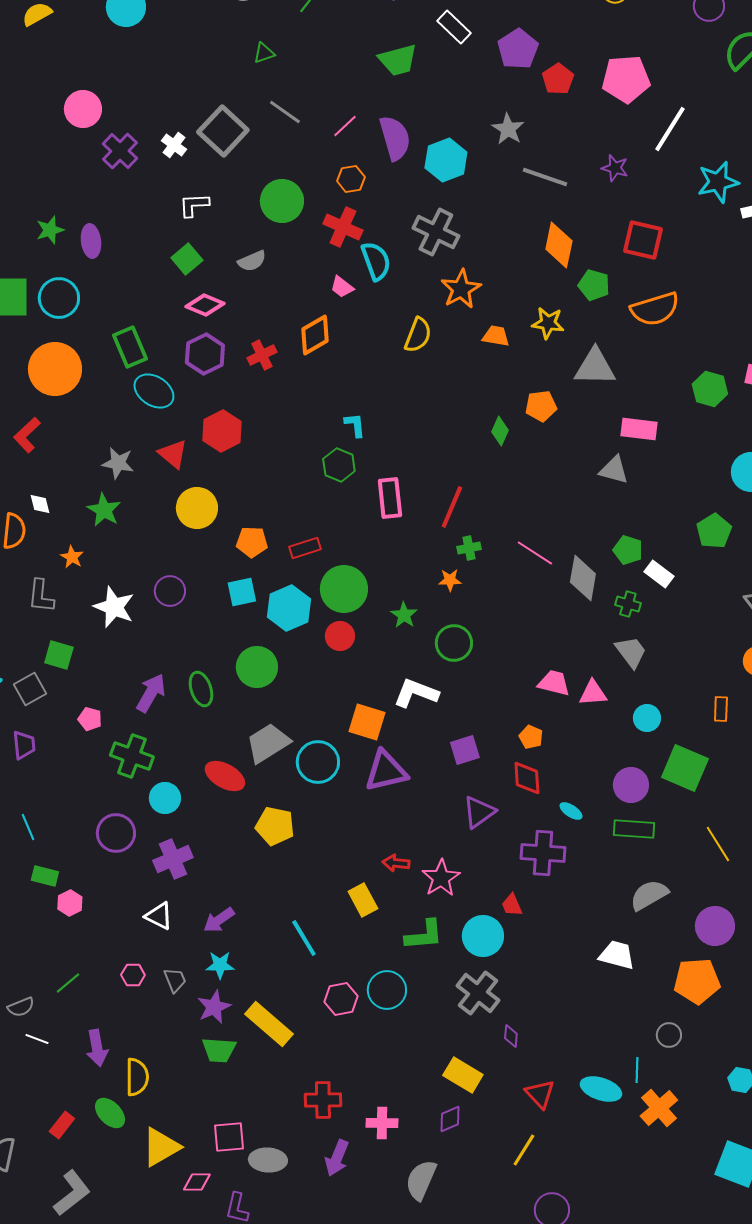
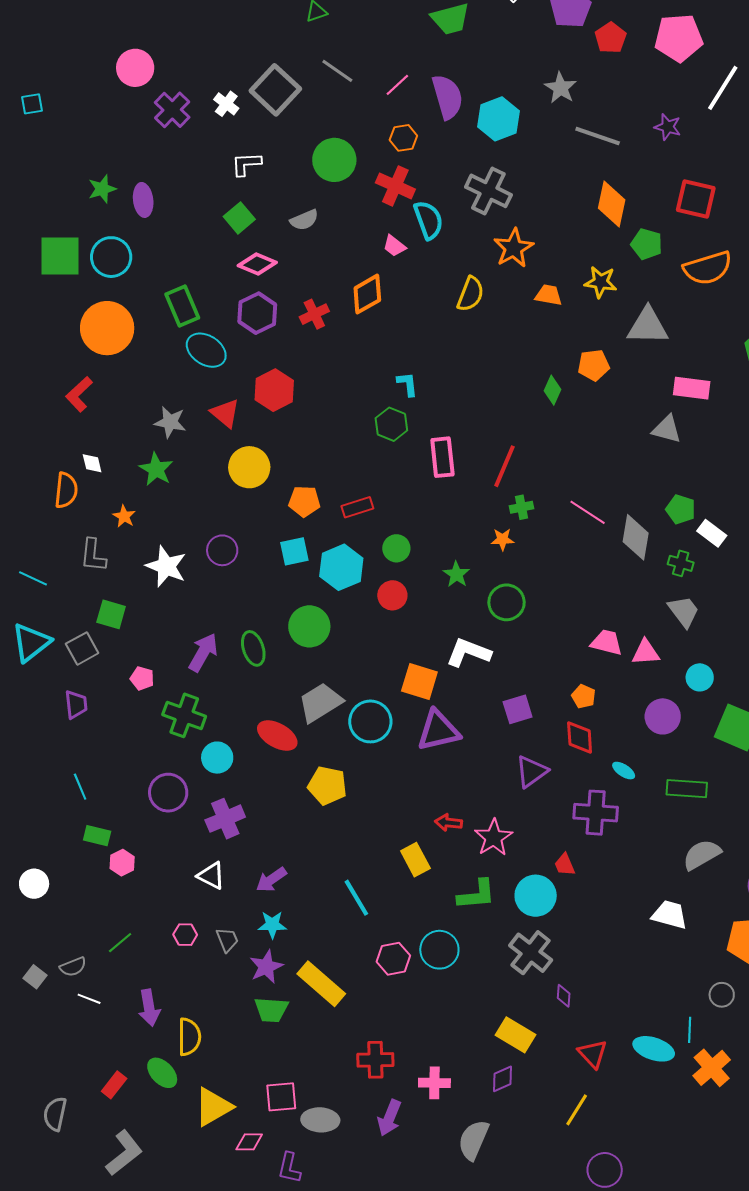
green circle: (344, 589) -> (396, 548), size x0.6
purple circle: (631, 785) -> (663, 716), moved

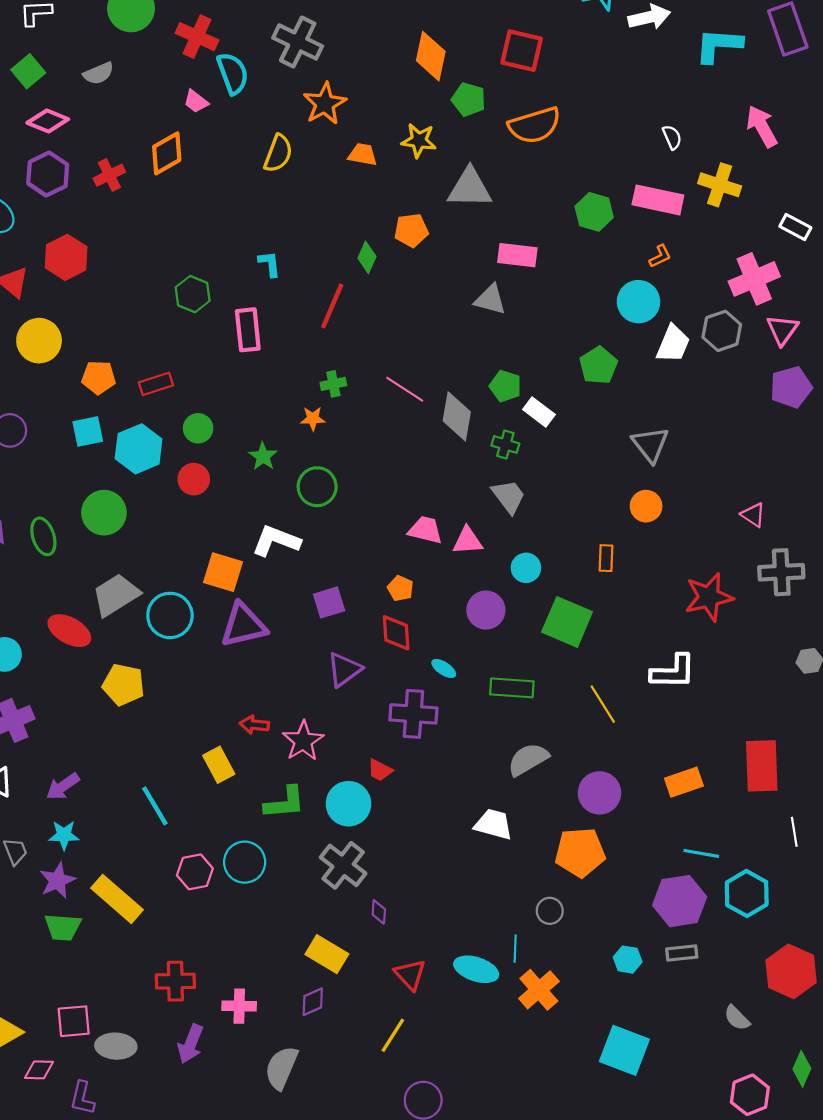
cyan L-shape: (407, 384) -> (270, 264), moved
red line: (504, 466) -> (332, 306), moved
red trapezoid: (565, 865) -> (380, 770), turned -40

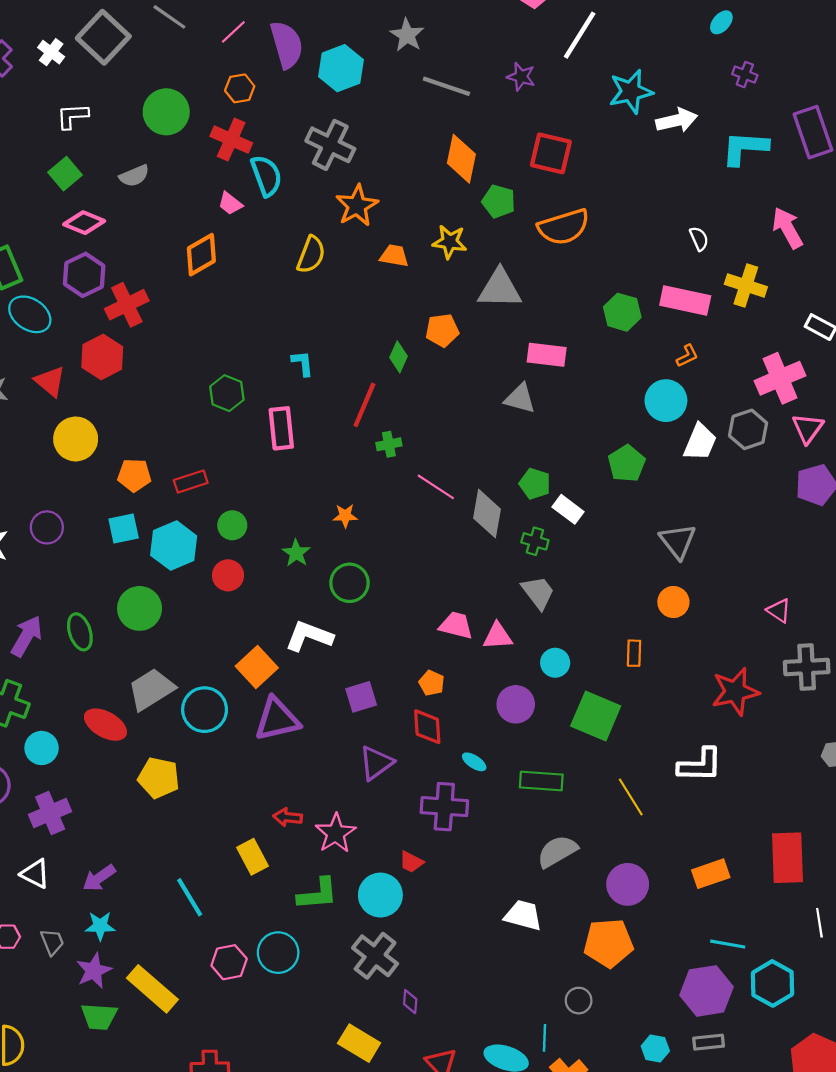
red cross: (109, 175) -> (127, 305), moved, size x1.4
green cross: (333, 384) -> (389, 444), moved
orange square: (223, 572) -> (257, 667), turned 30

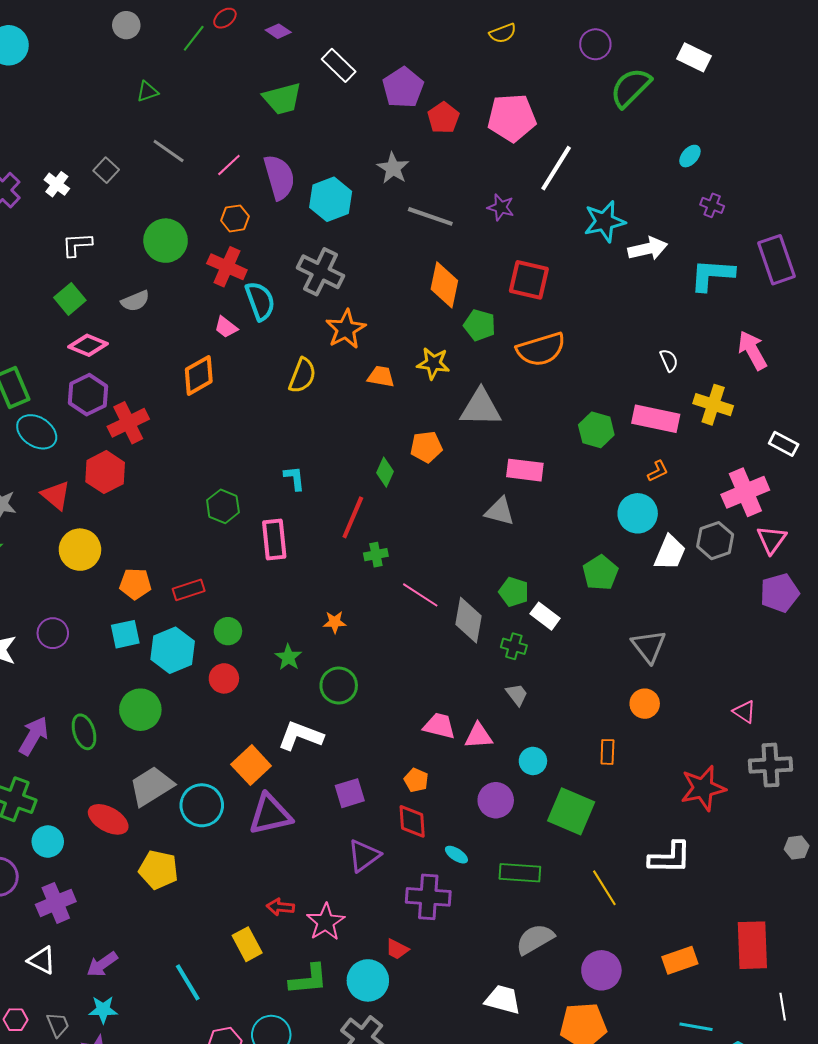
gray square: (103, 37) -> (106, 170), size x0.5
gray trapezoid: (538, 592) -> (517, 695), size x0.7

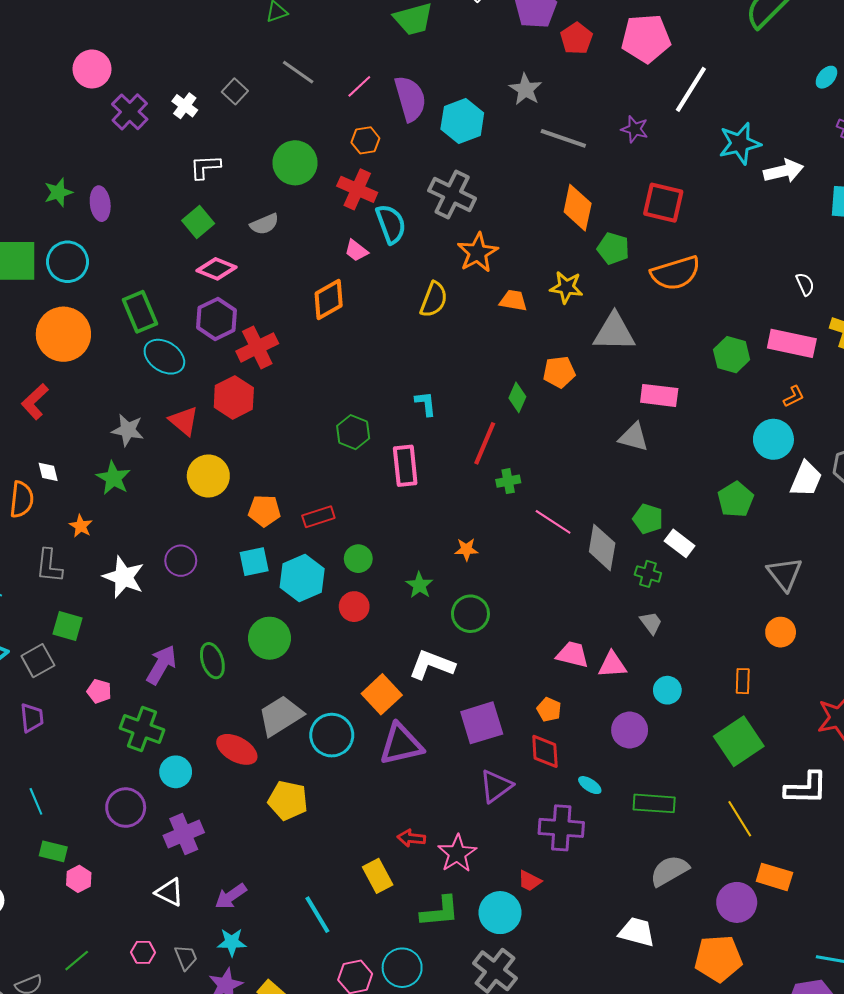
purple square: (350, 793) -> (482, 723), size x1.4
green square: (571, 811) -> (739, 741), moved, turned 33
orange rectangle: (680, 960) -> (774, 877), moved, turned 36

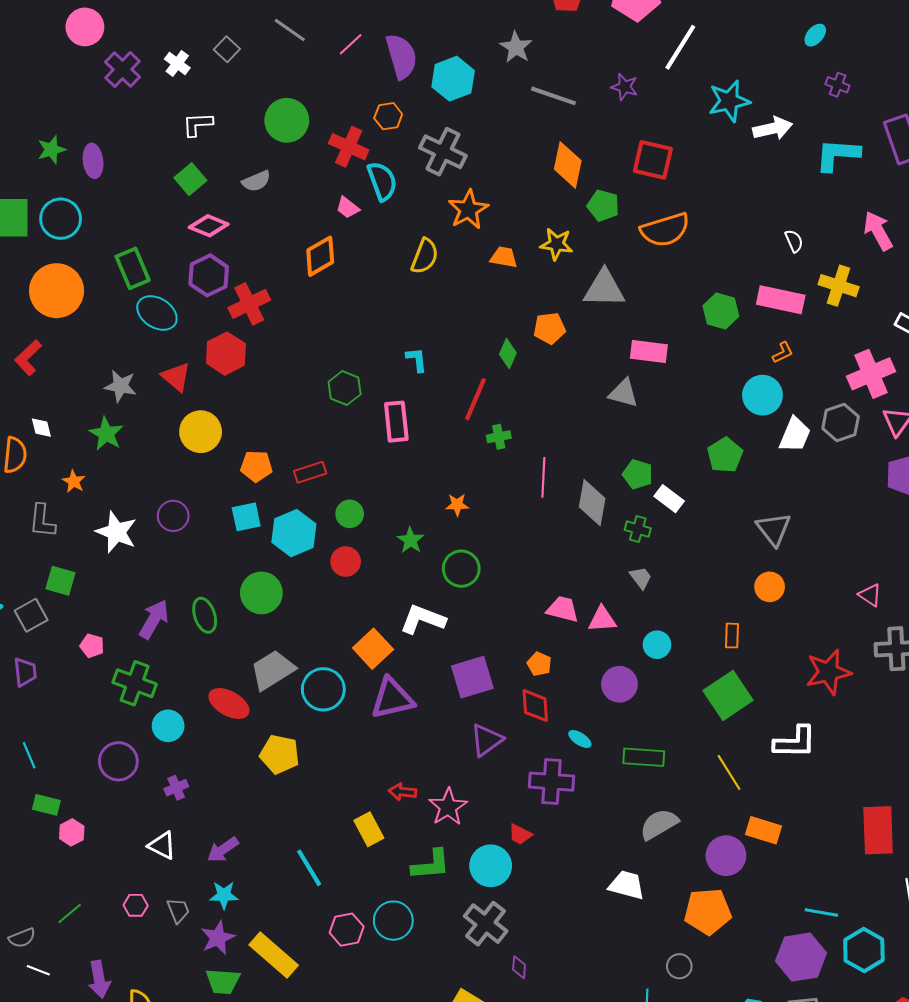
orange hexagon: (365, 140) -> (388, 116), moved
pink line: (553, 522) -> (543, 477), turned 60
purple cross: (184, 834) -> (176, 788), size x0.6

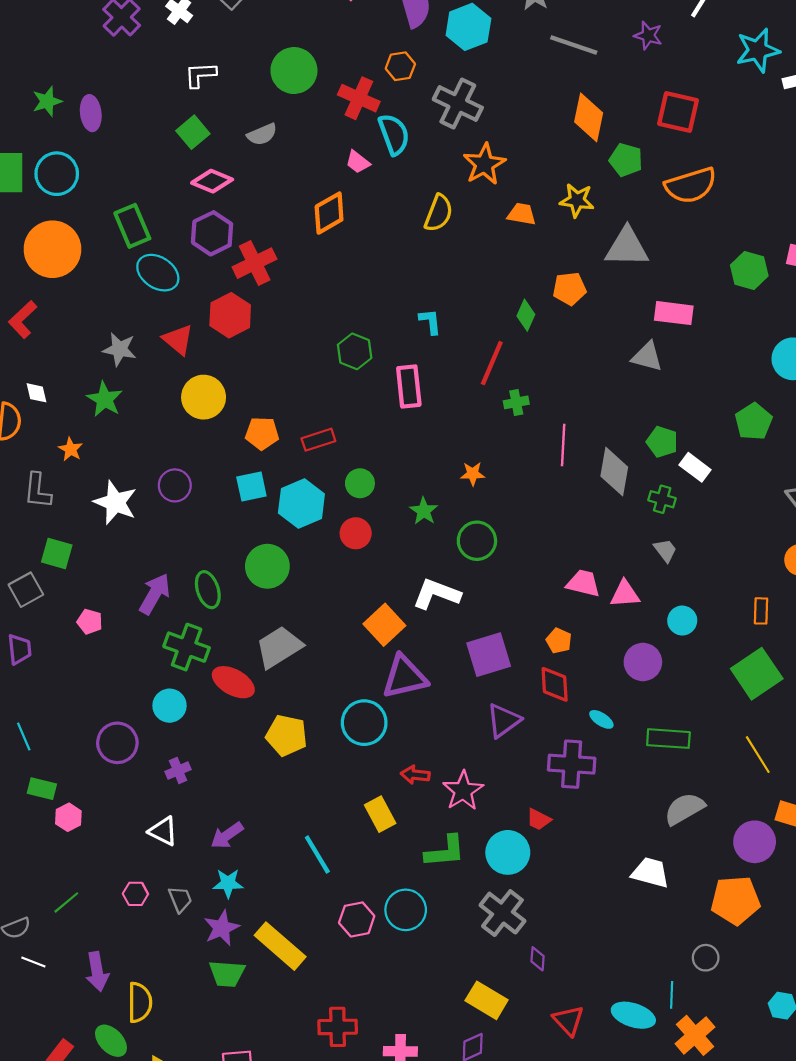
green cross: (135, 683) -> (187, 647), moved
cyan circle: (323, 689) -> (364, 723), moved

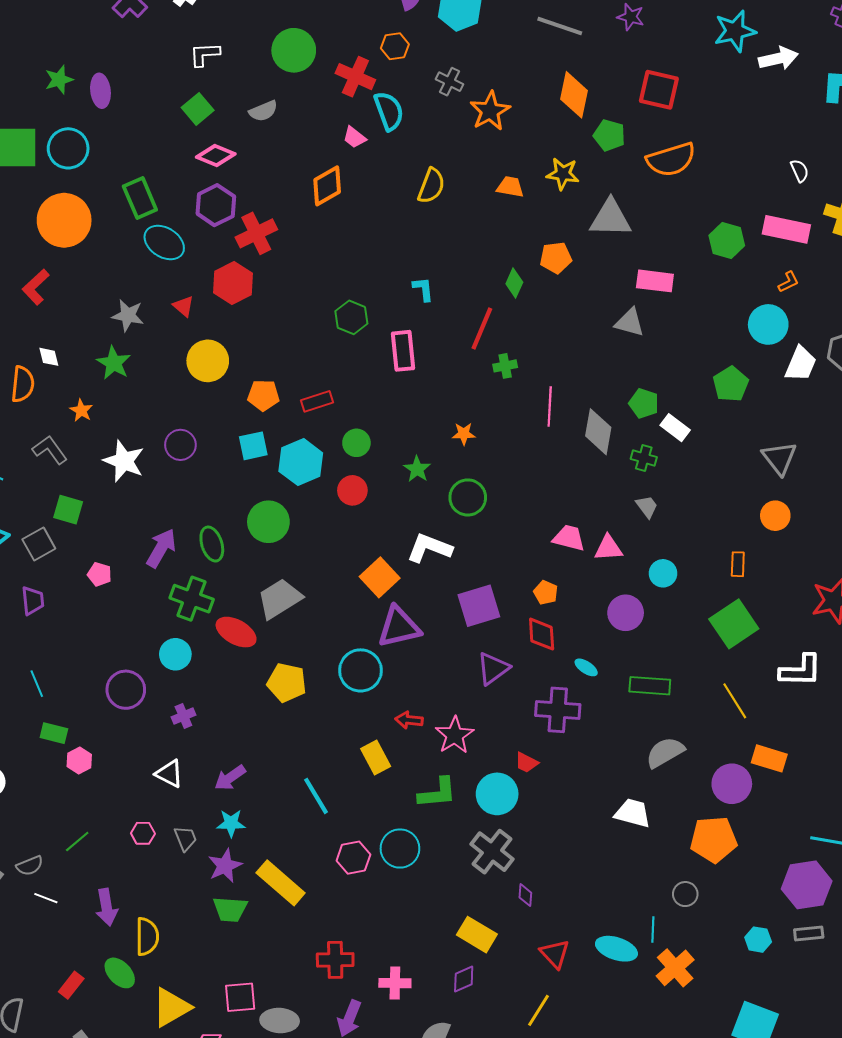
gray cross: (458, 104) -> (450, 82), size x0.6
orange star: (484, 164) -> (490, 111), moved
red triangle: (178, 340) -> (183, 306), size x0.7
gray L-shape: (38, 491) -> (50, 450), turned 138

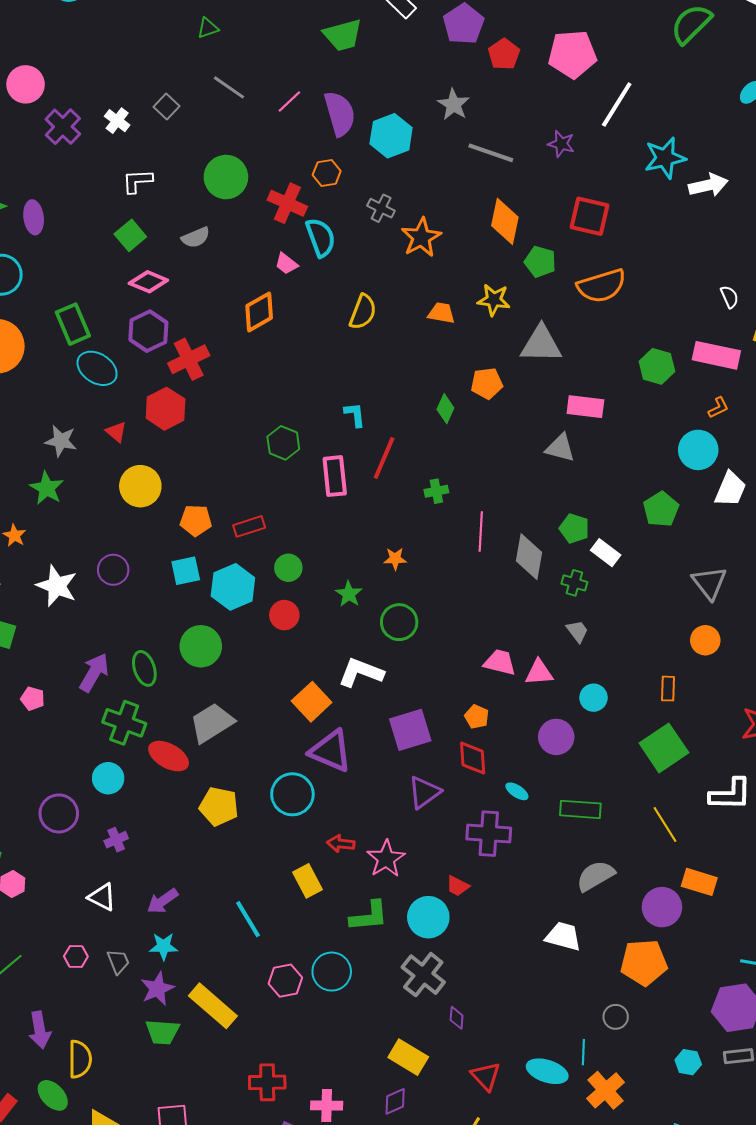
red line: (482, 329) -> (384, 458), moved
purple triangle: (399, 627) -> (331, 751), turned 36

